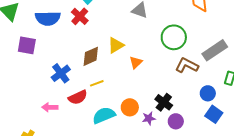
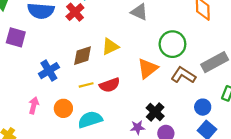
orange triangle: (136, 62) -> (148, 68), moved, size x1.5
red semicircle: (78, 97) -> (110, 85), moved
pink arrow: (50, 107) -> (34, 105), turned 98
orange circle: (130, 107) -> (63, 108), moved

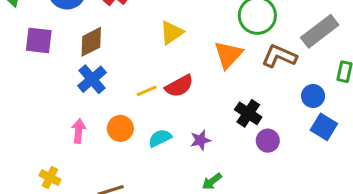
brown diamond: (82, 56) -> (91, 42), moved
cyan semicircle: (90, 120) -> (160, 138), size x0.7
purple star: (138, 127) -> (200, 140), moved

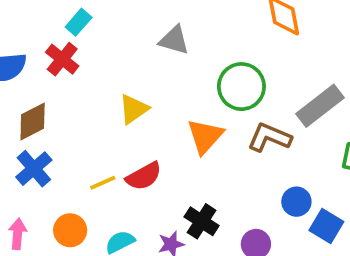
blue circle: (313, 96) -> (296, 202), moved
black cross: (248, 113) -> (202, 221), moved

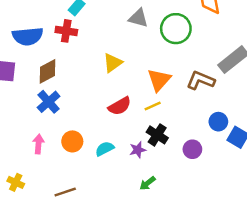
red cross: (62, 59) -> (66, 31), turned -30
green circle: (241, 87) -> (176, 29), moved
yellow line: (103, 183) -> (153, 106), moved

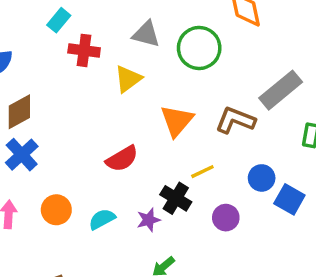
red cross: (66, 31) -> (84, 50), moved
yellow triangle: (113, 63) -> (128, 79), moved
yellow line: (153, 106) -> (202, 172), moved

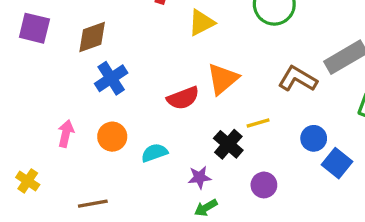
orange triangle: (177, 121) -> (223, 79), moved
blue cross: (22, 155) -> (111, 78), moved
purple circle: (226, 218) -> (264, 185), moved
purple star: (149, 220) -> (199, 177), moved

